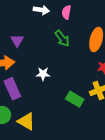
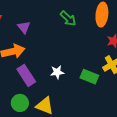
white star: (43, 74) -> (57, 72), moved

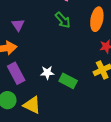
green rectangle: (89, 77) -> (68, 81), moved

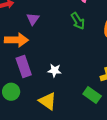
green rectangle: (68, 81) -> (92, 95), moved
yellow triangle: (32, 105) -> (48, 101), moved

